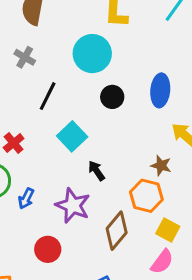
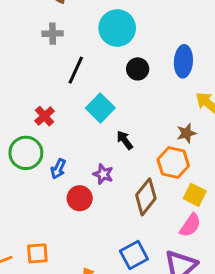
gray cross: (25, 57) -> (53, 34), turned -30
brown star: (161, 166) -> (186, 133), turned -30
purple star: (73, 205) -> (103, 174), size x0.6
red circle: (48, 249) -> (80, 198), moved

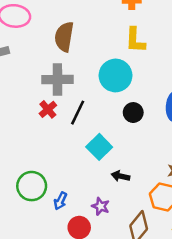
gray cross: (53, 34) -> (57, 79), size x1.6
red cross: (44, 116) -> (48, 109), moved
black arrow: (125, 140) -> (121, 176), turned -42

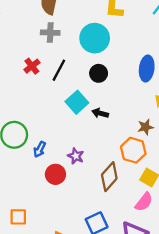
gray cross: (57, 79) -> (50, 33), moved, size x0.7
black circle: (133, 113) -> (99, 73), moved
black arrow: (121, 176) -> (100, 113), moved

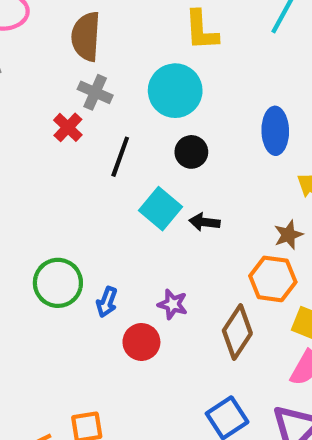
gray cross: (50, 33) -> (95, 92), turned 30
red cross: (32, 66) -> (68, 127), moved

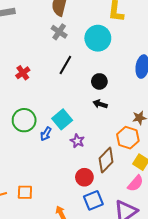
red cross: (68, 127) -> (23, 73), moved
black circle: (191, 152) -> (99, 81), moved
cyan square: (160, 209) -> (62, 119), moved
red circle: (141, 342) -> (84, 177), moved

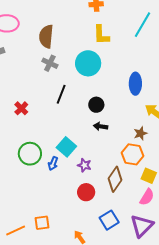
red circle: (84, 177) -> (86, 192), moved

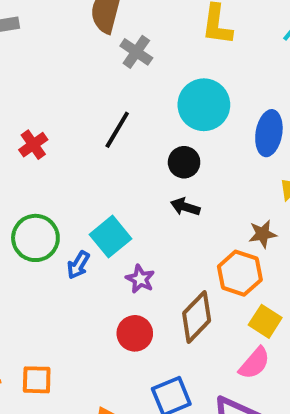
gray cross: (50, 63) -> (136, 52), moved
cyan circle: (88, 63) -> (204, 105), moved

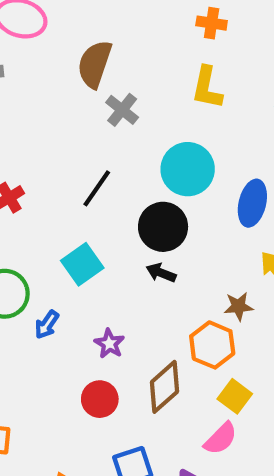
black circle: (184, 162) -> (163, 227), size x1.5
cyan square: (110, 237) -> (82, 264), moved

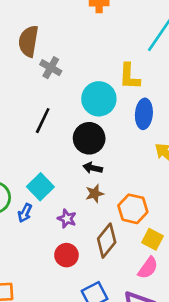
yellow L-shape: (207, 88) -> (129, 76), moved
cyan square: (82, 264) -> (40, 187), moved
brown star: (238, 306) -> (95, 194), moved

